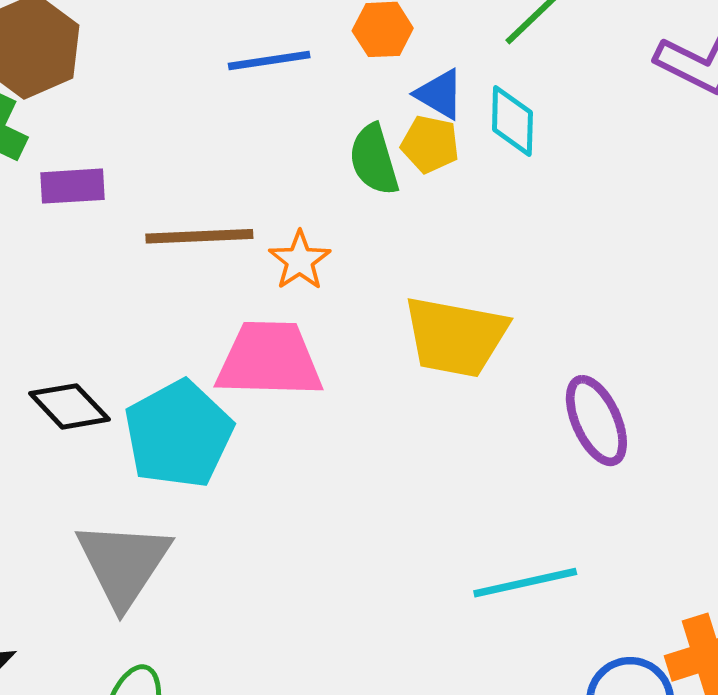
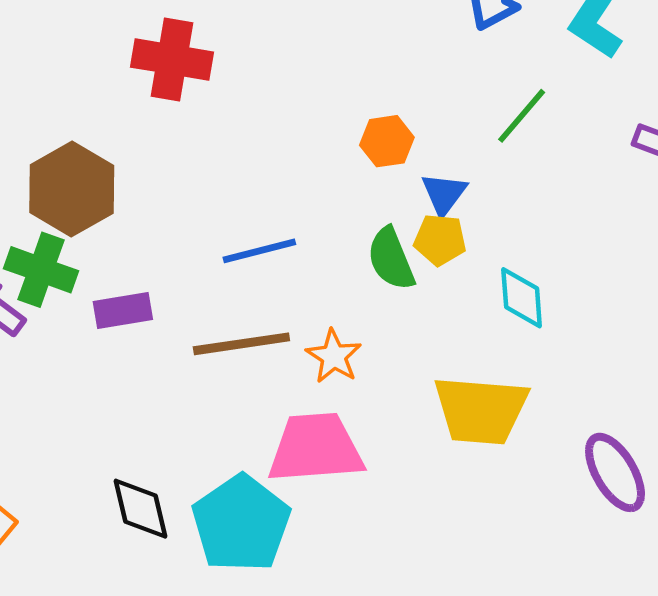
blue line: (269, 60) -> (259, 251), moved
blue triangle: (440, 94) -> (444, 194), turned 42
cyan diamond: (512, 121) -> (522, 298), moved
black diamond: (69, 406) -> (141, 509), turned 36

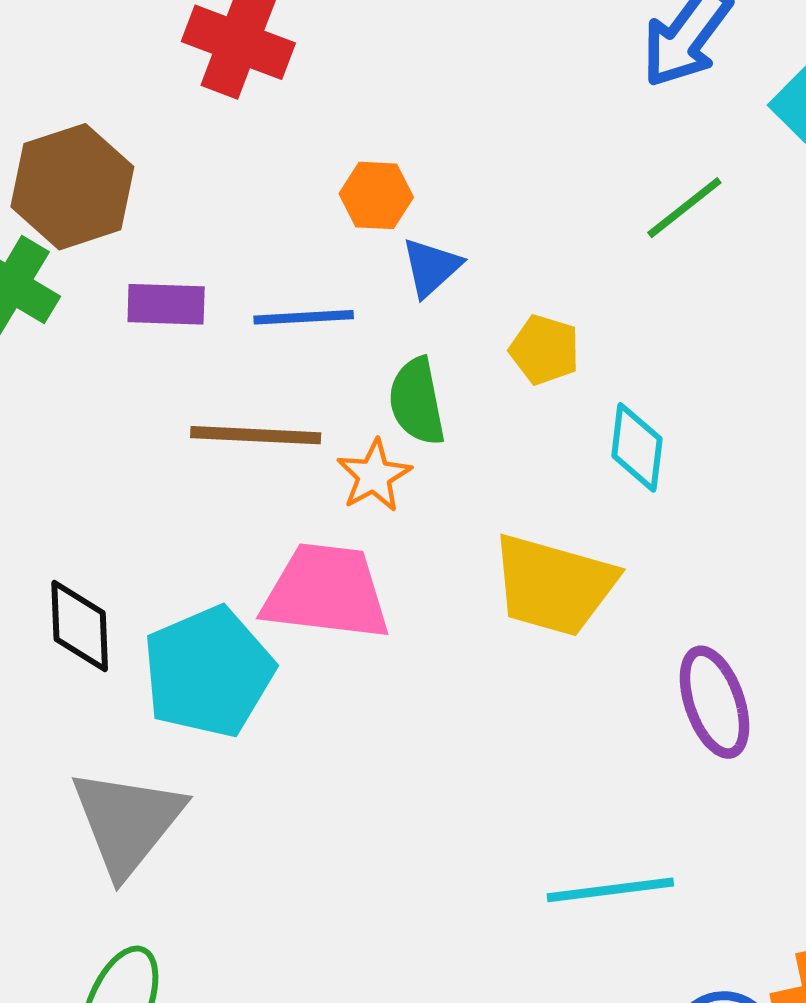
orange hexagon: (387, 141) -> (376, 195), moved
blue triangle: (444, 194) -> (431, 267), moved
green semicircle: (391, 259) -> (417, 401), moved
purple rectangle: (123, 311) -> (166, 304), moved

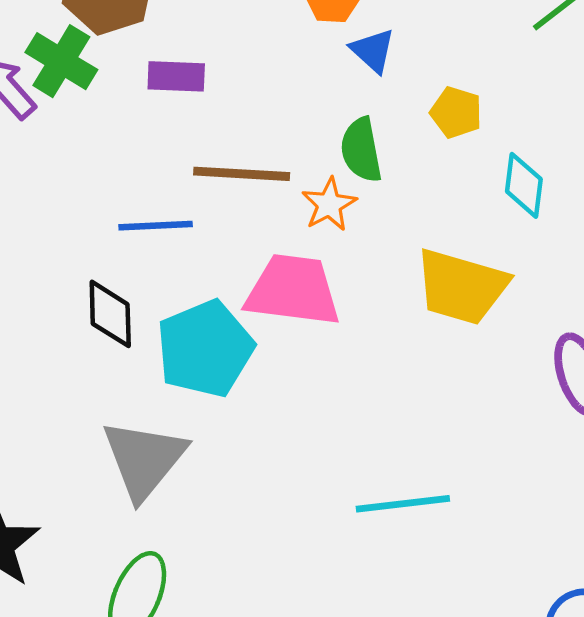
blue triangle: (431, 267) -> (373, 51), turned -36
blue line: (304, 317) -> (156, 226), moved
cyan line: (610, 890) -> (403, 504), moved

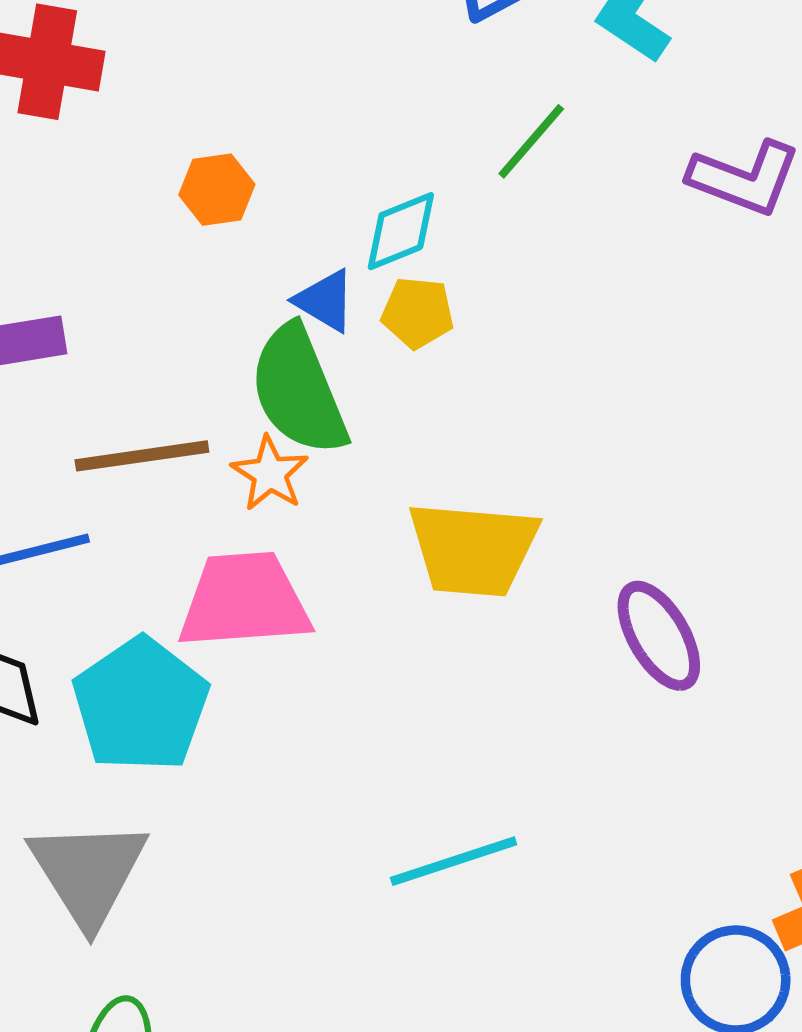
blue triangle: (373, 51) -> (325, 301), moved
green semicircle: (361, 150) -> (298, 390), size x1.5
cyan diamond: (524, 185) -> (401, 231), moved, turned 72

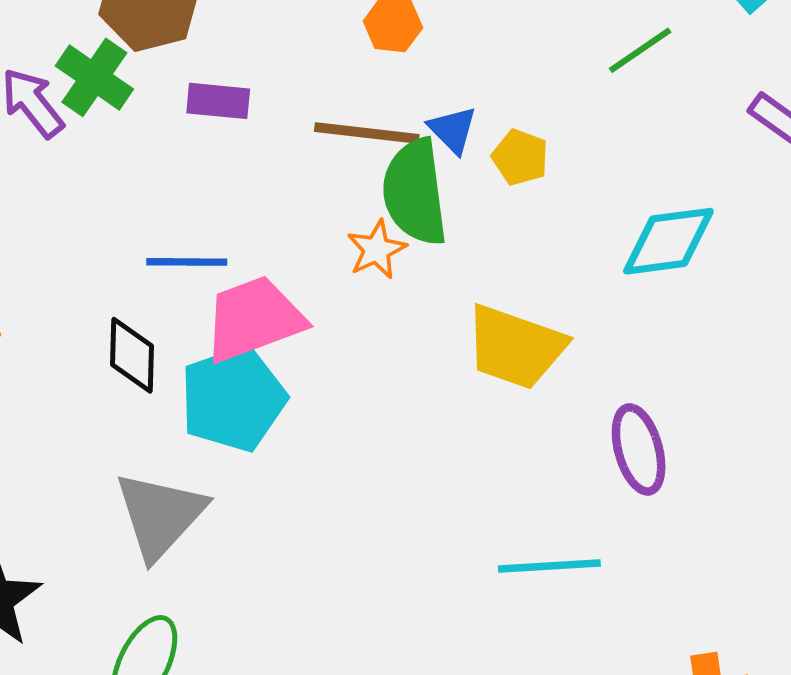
cyan diamond: (401, 231) -> (668, 241), moved, size x1.4
brown line: (142, 456) -> (367, 133), moved
pink trapezoid: (244, 601) -> (254, 319), moved, turned -31
cyan line: (454, 861) -> (549, 566), moved

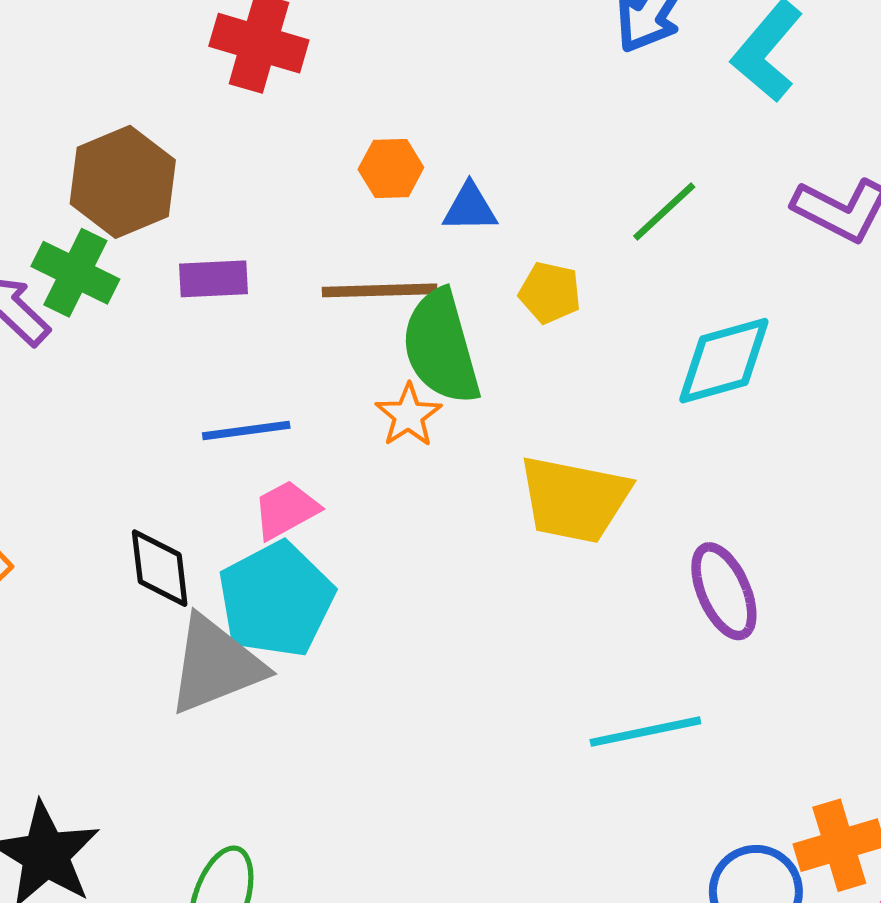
green line: (640, 50) -> (664, 211), moved
blue triangle: (453, 130) -> (470, 208), moved, turned -38
blue line: (187, 262) -> (246, 430), moved
pink trapezoid: (254, 319) -> (286, 510), size x0.6
gray triangle: (160, 515) -> (215, 665), moved, turned 34

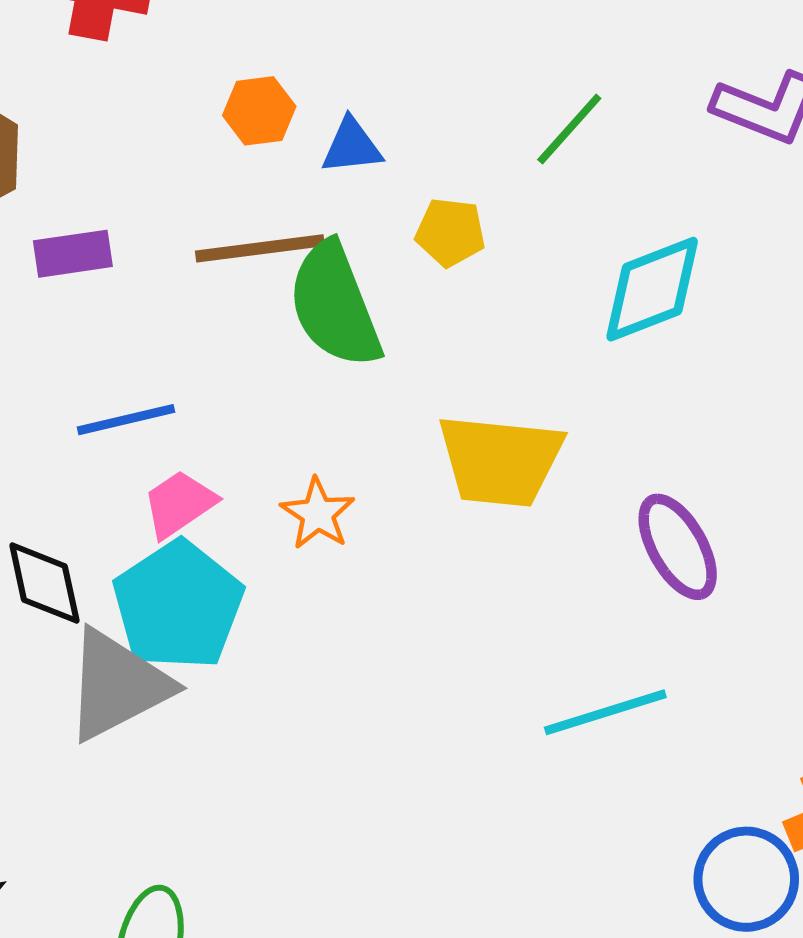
orange star: (408, 415) -> (318, 514), moved

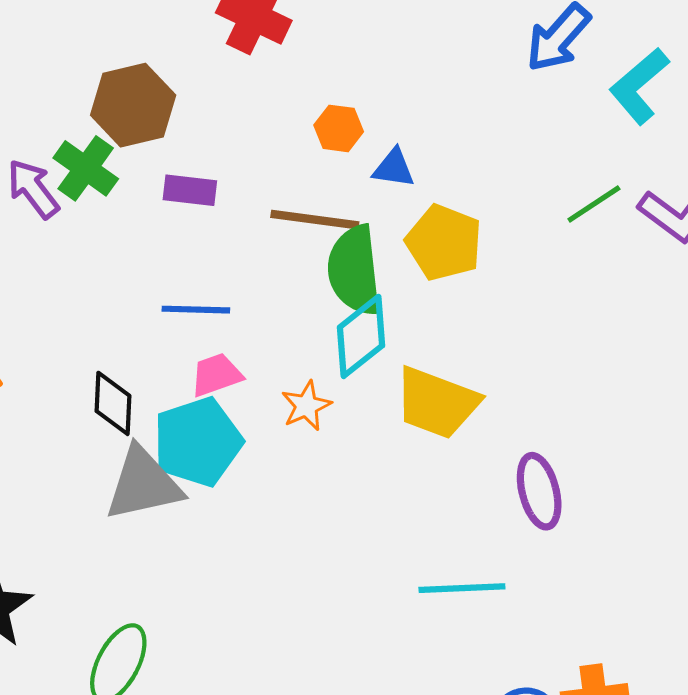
green line: (569, 129) -> (594, 204), moved
yellow pentagon: (450, 232) -> (444, 243), size x1.6
cyan diamond: (652, 289) -> (361, 336), moved, turned -32

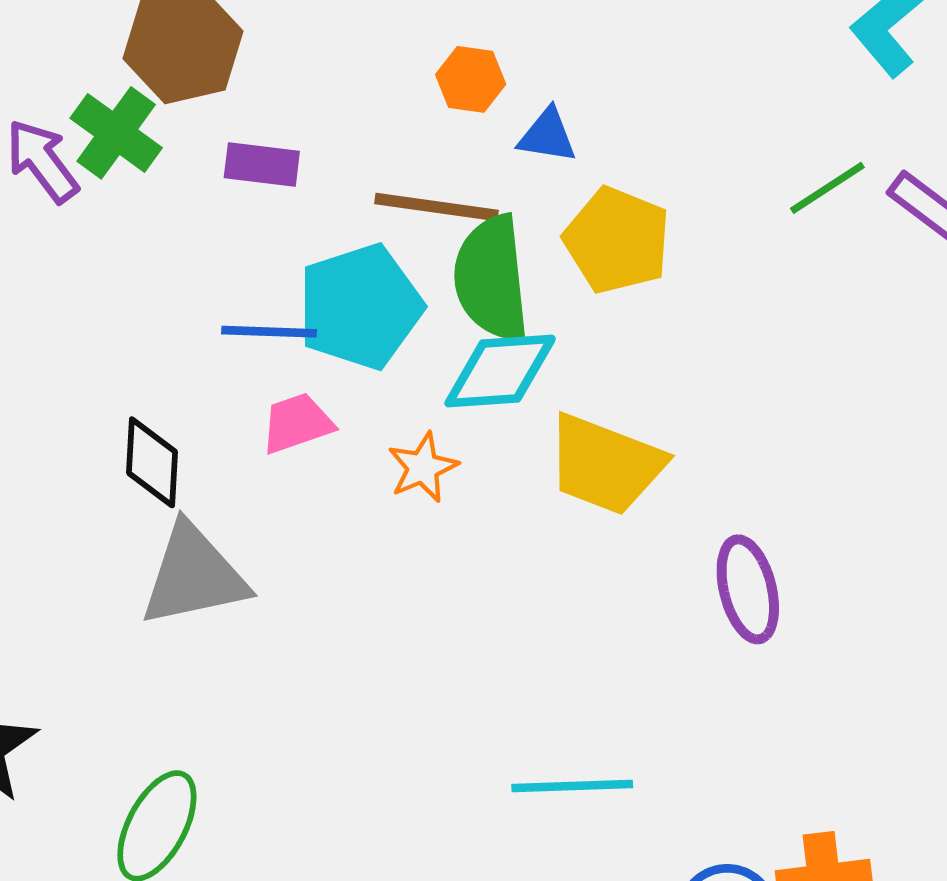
cyan diamond: (361, 336) -> (500, 371), turned 34
cyan pentagon: (198, 442) -> (360, 307), moved
cyan line: (462, 588) -> (572, 786), moved

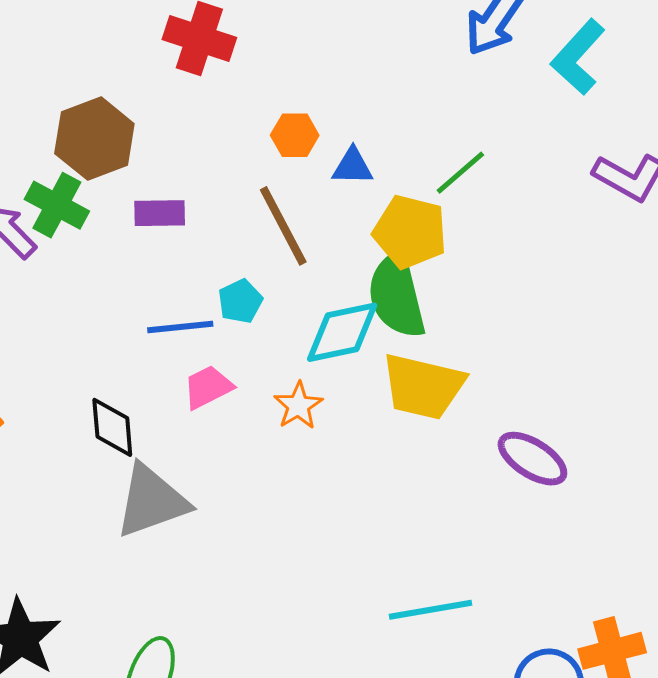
green line: (827, 188) -> (460, 173), moved
brown line: (436, 207) -> (283, 226), turned 62
green semicircle: (491, 278) -> (397, 295), moved
cyan pentagon: (360, 307) -> (240, 301), size x0.5
purple ellipse: (748, 589) -> (532, 459), turned -36

